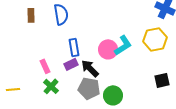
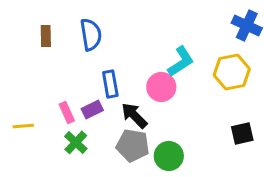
cyan L-shape: (123, 45) -> (181, 61), moved
purple rectangle: (71, 64) -> (92, 109), moved
yellow line: (13, 89) -> (23, 126), moved

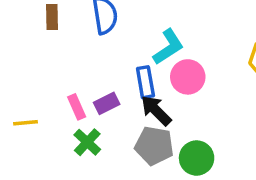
cyan L-shape: (181, 61) -> (168, 47), moved
blue rectangle: (110, 84) -> (145, 82), moved

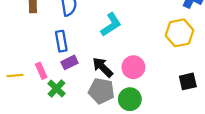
pink circle: (188, 77) -> (133, 67), moved
blue rectangle: (145, 82) -> (61, 41), moved
pink rectangle: (77, 107) -> (41, 71), moved

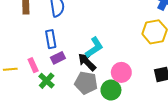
cyan L-shape: (111, 25) -> (94, 47), moved
pink circle: (133, 67) -> (121, 72), moved

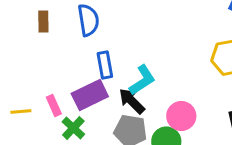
blue rectangle: (51, 39) -> (105, 65), moved
purple rectangle: (58, 58) -> (90, 95), size x1.6

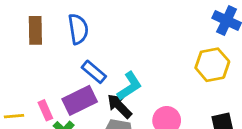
brown rectangle: (43, 22) -> (35, 30), size x1.4
blue rectangle: (105, 65) -> (94, 72), turned -40

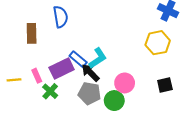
brown rectangle: (35, 30) -> (32, 33), moved
blue rectangle: (94, 72) -> (78, 59), moved

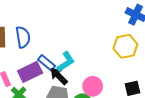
blue semicircle: (61, 17) -> (23, 37), moved

